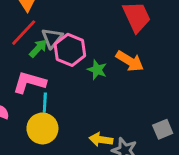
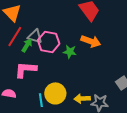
gray triangle: (52, 38) -> (35, 36), turned -42
cyan line: (45, 103) -> (41, 100), moved
yellow circle: (42, 128) -> (55, 93), moved

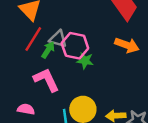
green star: (70, 52) -> (85, 61), moved
pink L-shape: (26, 70) -> (46, 80), turned 60

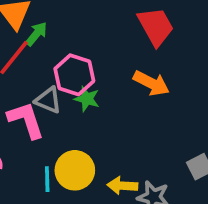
gray triangle: (58, 39) -> (48, 100), moved
green arrow: (48, 50) -> (36, 34), moved

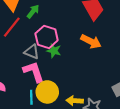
green arrow: (36, 34) -> (33, 11), moved
pink L-shape: (26, 120) -> (34, 72), moved

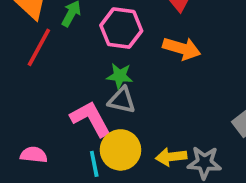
pink hexagon: (47, 37) -> (121, 28), moved
gray triangle: (32, 52) -> (122, 100), moved

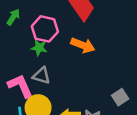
green star: (120, 76) -> (39, 48), moved

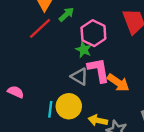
orange arrow: (83, 45) -> (118, 83), moved
pink L-shape: (20, 86) -> (99, 70), moved

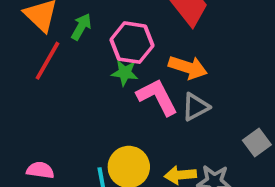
gray triangle: (79, 77) -> (196, 107), moved, turned -42
orange arrow: (118, 83) -> (188, 67), moved

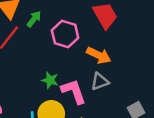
green star: (125, 73) -> (50, 80), moved
pink L-shape: (157, 97) -> (74, 91), moved

